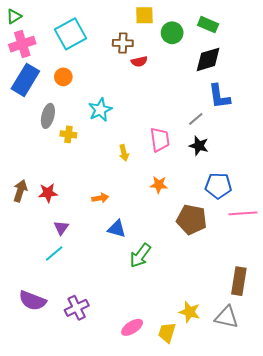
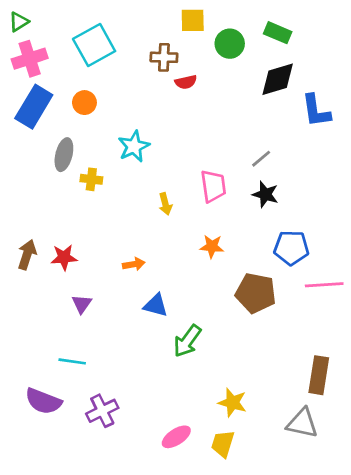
blue L-shape: (219, 96) -> (316, 111), moved
cyan line: (54, 253) -> (72, 361), moved, turned 48
yellow star: (190, 312) -> (232, 403), moved

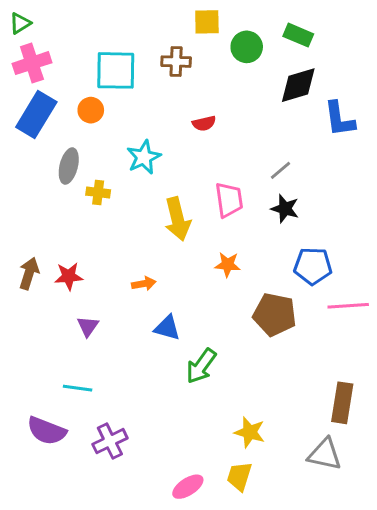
cyan square: (94, 45) -> (116, 70), moved, turned 30
red semicircle: (186, 82) -> (204, 123), moved
yellow arrow: (165, 204) -> (178, 219), size x1.8
pink ellipse: (176, 437) -> (188, 487), moved

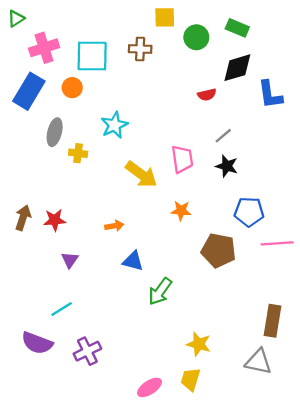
pink cross: (32, 63) -> (44, 48), moved
red semicircle: (204, 123) -> (207, 95), moved
yellow arrow: (178, 219) -> (141, 174), turned -40
cyan line: (78, 388) -> (62, 309), turned -40

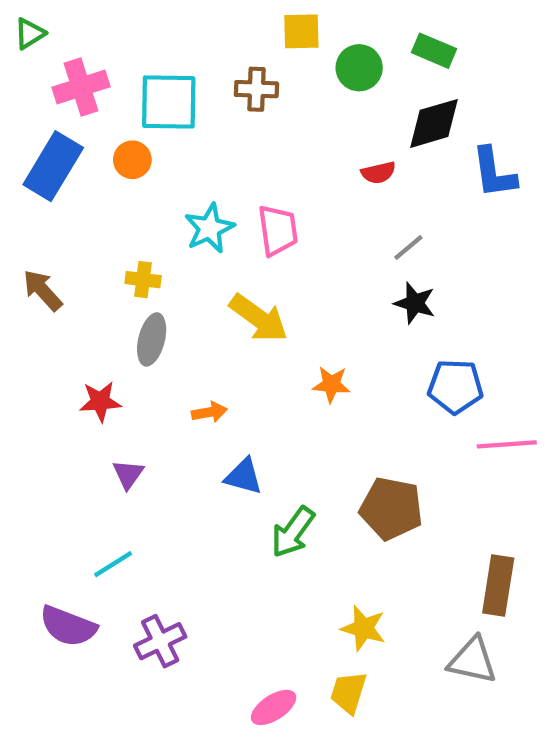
gray ellipse: (55, 132) -> (152, 339), moved
pink trapezoid: (182, 159) -> (278, 230), moved
brown arrow: (23, 218) -> (42, 290), moved, turned -60
brown pentagon: (219, 250) -> (391, 508), moved

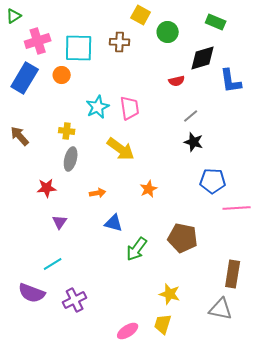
yellow square: (301, 31) -> (141, 15), turned 30
green rectangle: (434, 51) -> (216, 22), moved
orange star: (331, 384) -> (149, 189), moved, turned -30

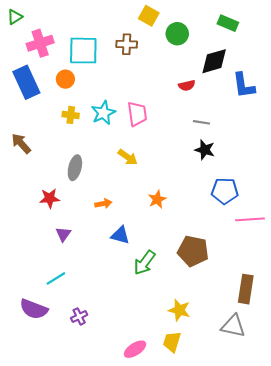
blue rectangle: (25, 78) -> (26, 82), turned -56
gray line: (191, 116) -> (202, 122), turned 49
yellow cross: (67, 131) -> (71, 115), moved
yellow arrow: (121, 149) -> (128, 157), size x0.7
purple cross: (75, 300) -> (79, 316), size x0.7

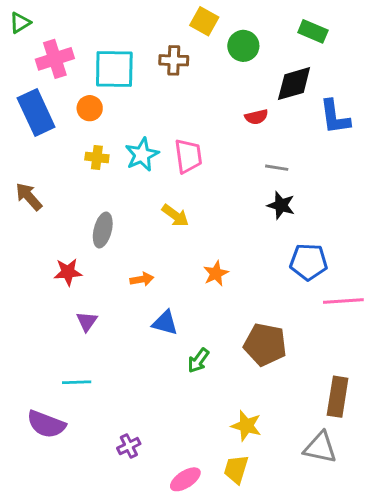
green arrow: (145, 263) -> (198, 360), size x0.7
cyan line: (56, 278) -> (77, 382), turned 30
purple cross: (79, 316) -> (129, 446), moved

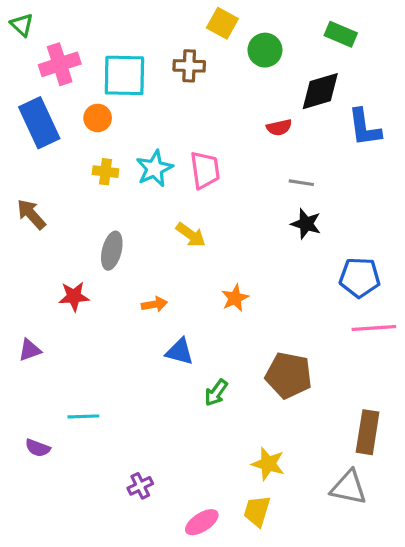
green triangle: (20, 23) -> (22, 25), turned -45
blue pentagon: (309, 262) -> (360, 277), moved
purple triangle: (87, 321) -> (30, 350), moved, turned 35
purple semicircle: (46, 424) -> (38, 448), moved, size x0.6

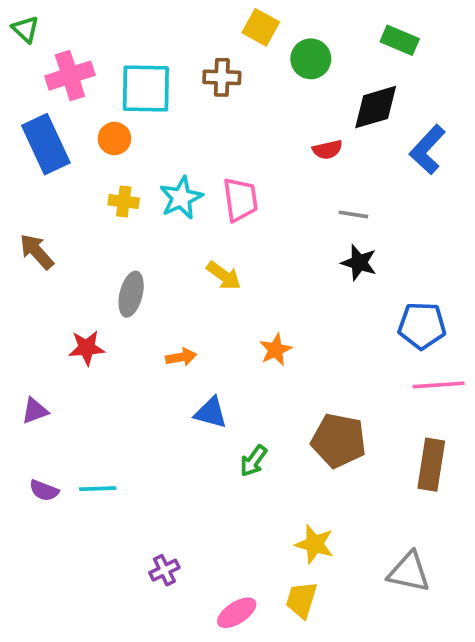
blue L-shape: (364, 127) -> (428, 150), turned 51
brown rectangle: (368, 432) -> (431, 465), moved
purple semicircle: (38, 448) -> (44, 491), moved

